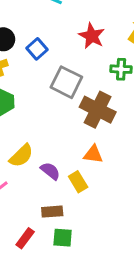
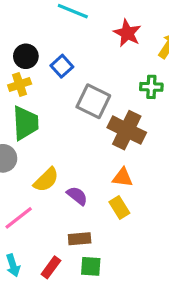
red star: (92, 36) -> (127, 33), moved
yellow rectangle: (78, 182) -> (119, 208), moved

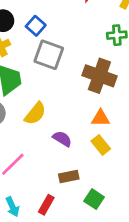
gray square: (93, 101) -> (49, 55), moved
yellow semicircle: (46, 180) -> (35, 114), moved
green square: (91, 266) -> (94, 199), moved, turned 36

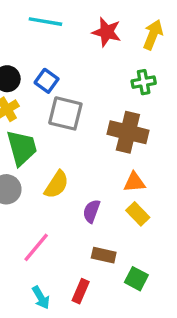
purple semicircle: (62, 139) -> (91, 211), turned -96
brown rectangle: (69, 177) -> (104, 255), turned 30

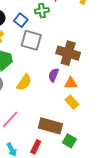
green cross: (144, 82) -> (42, 11), moved
purple semicircle: (91, 211) -> (54, 75), moved
brown rectangle: (104, 255) -> (50, 126), size x1.6

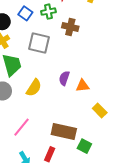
blue square: (21, 20) -> (25, 13), moved
brown cross: (68, 53) -> (70, 27), moved, size x0.7
yellow rectangle: (72, 102) -> (100, 110), moved

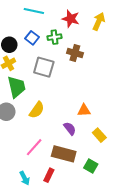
purple semicircle: (64, 78) -> (70, 129), moved, turned 120
pink line: (21, 127) -> (34, 147), moved
green square: (84, 146) -> (91, 166), moved

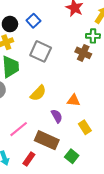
green cross: (54, 37) -> (93, 36), moved
brown cross: (75, 53) -> (83, 53), moved
yellow semicircle: (37, 110) -> (38, 93), moved

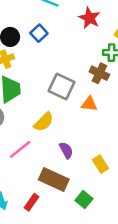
gray square: (41, 51) -> (61, 86), moved
orange triangle: (74, 100) -> (89, 104), moved
pink line: (19, 129) -> (20, 149), moved

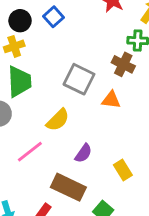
purple semicircle: (66, 150) -> (83, 153), turned 63

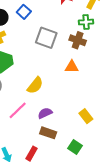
gray square: (79, 79) -> (46, 38), moved
purple semicircle: (83, 153) -> (45, 113), moved, turned -144
brown rectangle: (68, 187) -> (48, 133), size x0.7

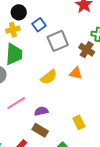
blue square: (24, 12) -> (39, 25), moved
gray square: (46, 38) -> (58, 41), turned 35
yellow semicircle: (35, 85) -> (49, 77), moved

